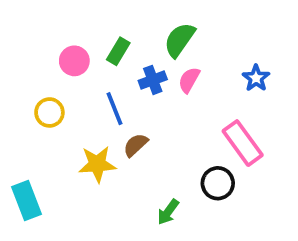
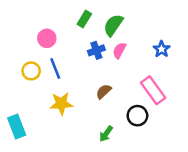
green rectangle: (118, 51) -> (84, 19), moved
blue line: (114, 109) -> (55, 69), moved
brown semicircle: (136, 145) -> (104, 91), moved

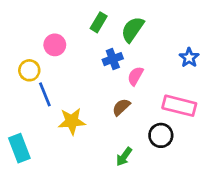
pink semicircle: (119, 50) -> (135, 76), moved
blue line: (55, 69) -> (45, 94), moved
yellow circle: (31, 71) -> (29, 70), moved
pink rectangle: (153, 90) -> (179, 106), turned -40

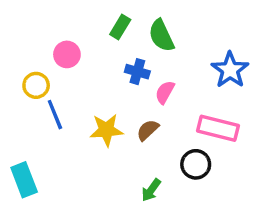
green semicircle: (133, 29) -> (161, 36), turned -60
blue star: (189, 58) -> (230, 70), size x1.5
blue cross: (113, 59) -> (137, 72), turned 36
yellow star: (72, 121) -> (106, 130), moved

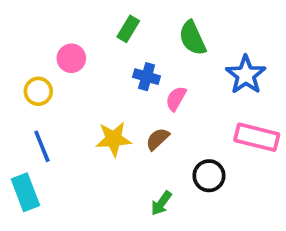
green semicircle: (161, 36) -> (192, 38), moved
blue line: (55, 115) -> (42, 146), moved
pink rectangle: (218, 128) -> (257, 137), moved

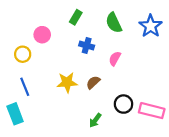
blue star: (246, 75) -> (151, 26), moved
pink semicircle: (176, 99) -> (115, 59), moved
pink rectangle: (257, 137) -> (152, 111), moved

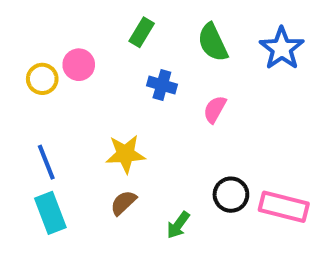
yellow circle: (23, 54) -> (42, 79), moved
brown semicircle: (93, 82) -> (123, 203), moved
cyan rectangle: (15, 114) -> (50, 213), moved

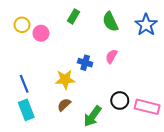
yellow circle: (42, 79) -> (22, 25), moved
blue cross: (162, 85) -> (85, 63), moved
green arrow: (178, 225) -> (92, 116), size x1.5

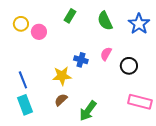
black circle: (120, 100) -> (129, 66), moved

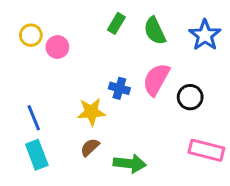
green rectangle: (70, 16) -> (116, 23), moved
pink semicircle: (106, 54) -> (156, 79), size x1.6
green arrow: (88, 111) -> (130, 164), turned -120

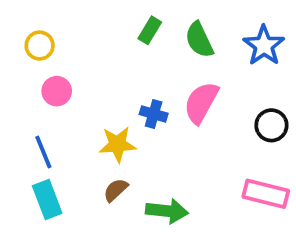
pink circle: (57, 47) -> (57, 91), moved
black circle: (190, 97) -> (271, 125), moved

